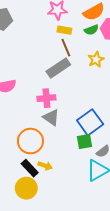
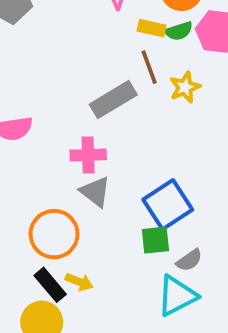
yellow rectangle: (64, 30) -> (152, 28), moved
brown line: (66, 48) -> (149, 67), moved

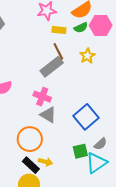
yellow rectangle: (152, 28) -> (59, 30), moved
brown line: (149, 67) -> (58, 51), moved
pink cross: (88, 155) -> (42, 97), turned 30
green square: (155, 240) -> (80, 151), moved

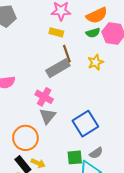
yellow rectangle: (59, 30) -> (56, 32), moved
gray triangle: (48, 115) -> (48, 116), turned 30

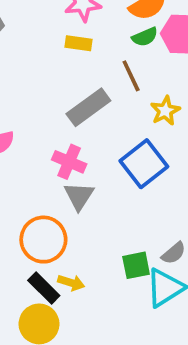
brown line: (67, 54) -> (131, 76), moved
yellow star: (96, 62) -> (165, 111), moved
blue square: (85, 124) -> (144, 164), moved

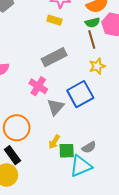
brown line: (131, 76) -> (92, 39), moved
gray triangle: (79, 196) -> (55, 107), moved
yellow arrow: (71, 283) -> (54, 142), moved, turned 96

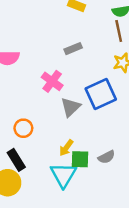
gray rectangle: (54, 57) -> (73, 49), size x0.6
orange circle: (17, 128) -> (23, 128), size x0.6
cyan triangle: (81, 166) -> (63, 175), moved, turned -40

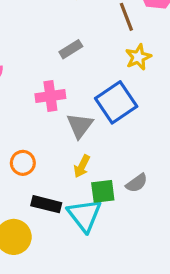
pink cross: (52, 81) -> (50, 96), turned -35
yellow arrow: (66, 148) -> (82, 166), moved
black rectangle: (16, 160) -> (46, 204), moved, turned -35

